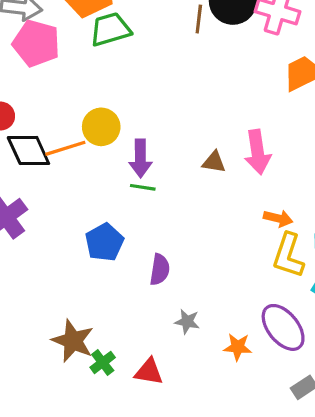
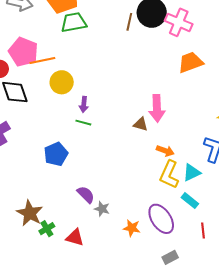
pink pentagon: (36, 43) -> (23, 52), moved
orange line: (65, 148) -> (42, 60), moved
purple arrow: (140, 158) -> (84, 104), size x0.7
brown triangle: (214, 162) -> (141, 124), moved
purple semicircle: (160, 270) -> (86, 195), moved, turned -60

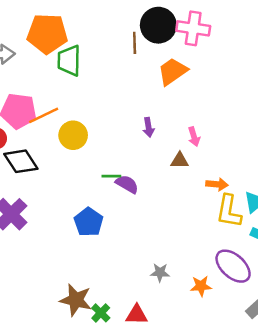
green trapezoid: (74, 22) -> (69, 61), turned -64
orange trapezoid: (190, 62) -> (173, 71), moved
purple arrow: (84, 104) -> (149, 127), moved
pink arrow: (157, 108) -> (194, 137), size x0.6
purple semicircle: (86, 195) -> (127, 184), moved

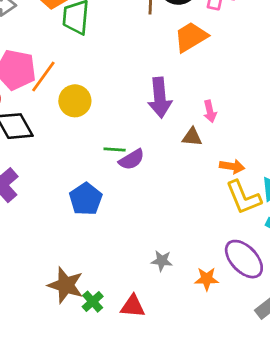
orange line: (44, 115) -> (43, 76), turned -32
purple arrow: (149, 127) -> (160, 98), size x1.8
purple semicircle: (127, 184) -> (132, 160), turned 115
yellow L-shape: (229, 211) -> (243, 197), turned -36

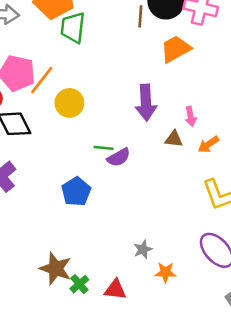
orange arrow: (232, 166) -> (208, 144), moved, turned 135
gray star: (162, 261) -> (143, 249), turned -30
orange star: (207, 279) -> (165, 272), moved

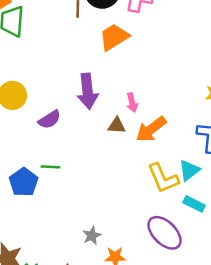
orange arrow: (208, 144) -> (151, 129), size x1.5
green line: (104, 148) -> (50, 167), moved
purple semicircle: (119, 157) -> (49, 119), moved

